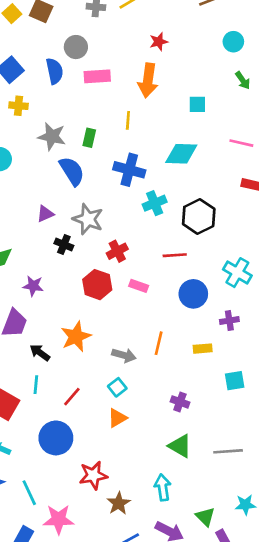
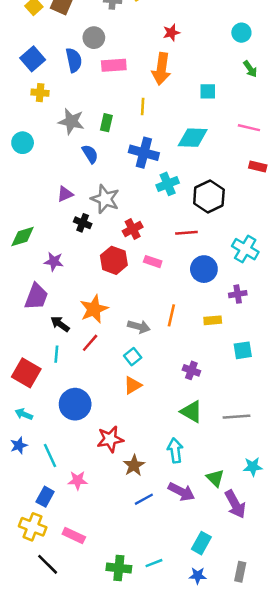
blue semicircle: (72, 171) -> (90, 154), size x0.7
red line: (72, 397) -> (90, 343), moved
pink star: (59, 519) -> (78, 480), size x0.7

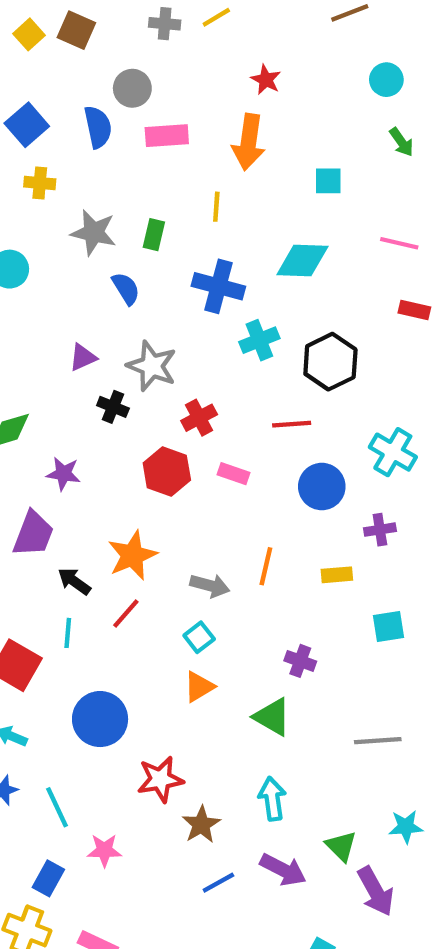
red star: (171, 33) -> (266, 80), turned -30
green triangle: (191, 412) -> (272, 717), moved

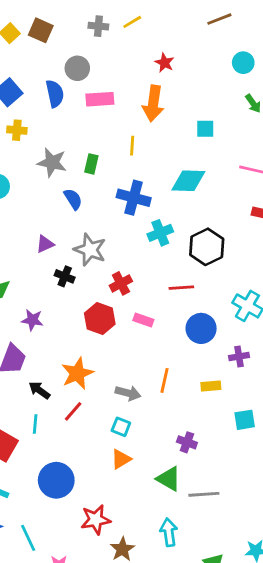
cyan square: (199, 637) -> (121, 427), turned -30
gray line: (378, 741) -> (204, 494), moved

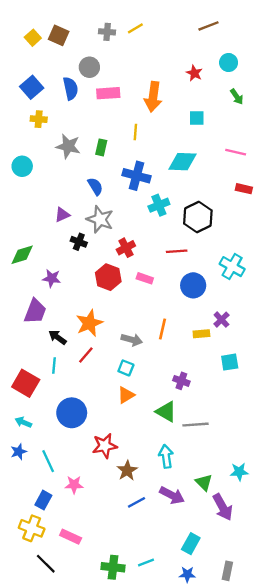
red star: (164, 63) -> (194, 73), moved
blue semicircle: (73, 199) -> (95, 186), moved
purple cross: (239, 357) -> (221, 320), moved, turned -35

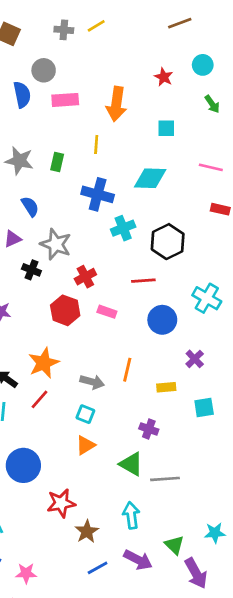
blue semicircle: (95, 186) -> (30, 207), moved
yellow rectangle: (201, 334) -> (166, 387), moved
pink star: (74, 485) -> (26, 573), moved

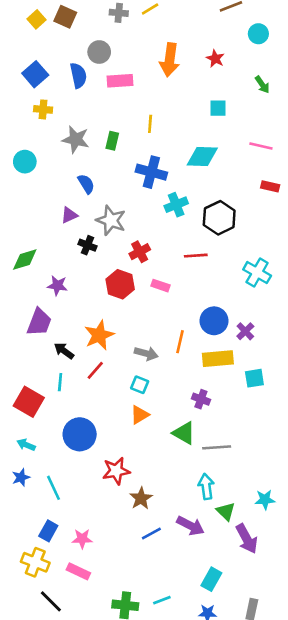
cyan circle: (203, 65) -> (258, 34), moved
orange arrow: (116, 104) -> (170, 60), moved
blue circle: (162, 320) -> (214, 321), moved
yellow rectangle: (166, 387) -> (218, 359), size x1.6
cyan arrow: (131, 515) -> (206, 487), moved

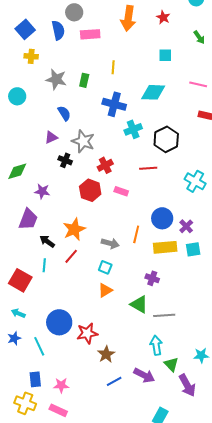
cyan square: (254, 378) -> (193, 249), moved
blue circle: (80, 434) -> (59, 322), moved
blue rectangle: (48, 531) -> (35, 379), turned -35

